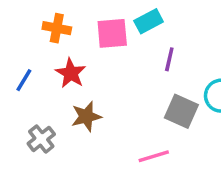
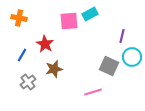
orange cross: (57, 28) -> (19, 18), moved
purple line: (169, 59) -> (122, 36), moved
blue line: (24, 80) -> (22, 55), moved

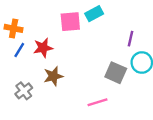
orange cross: (19, 18) -> (14, 28), moved
red star: (45, 44) -> (43, 48), turned 30
blue line: (22, 55) -> (19, 50), moved

